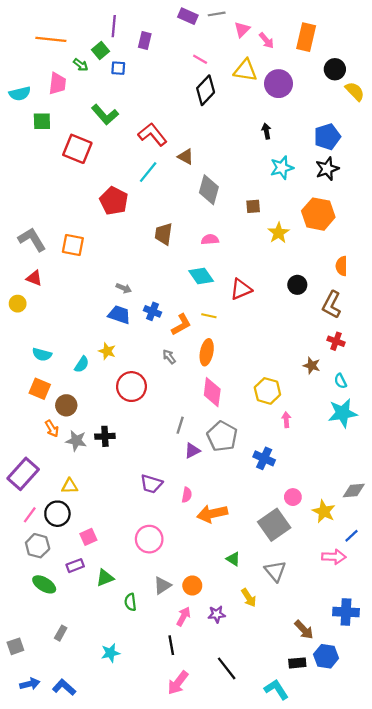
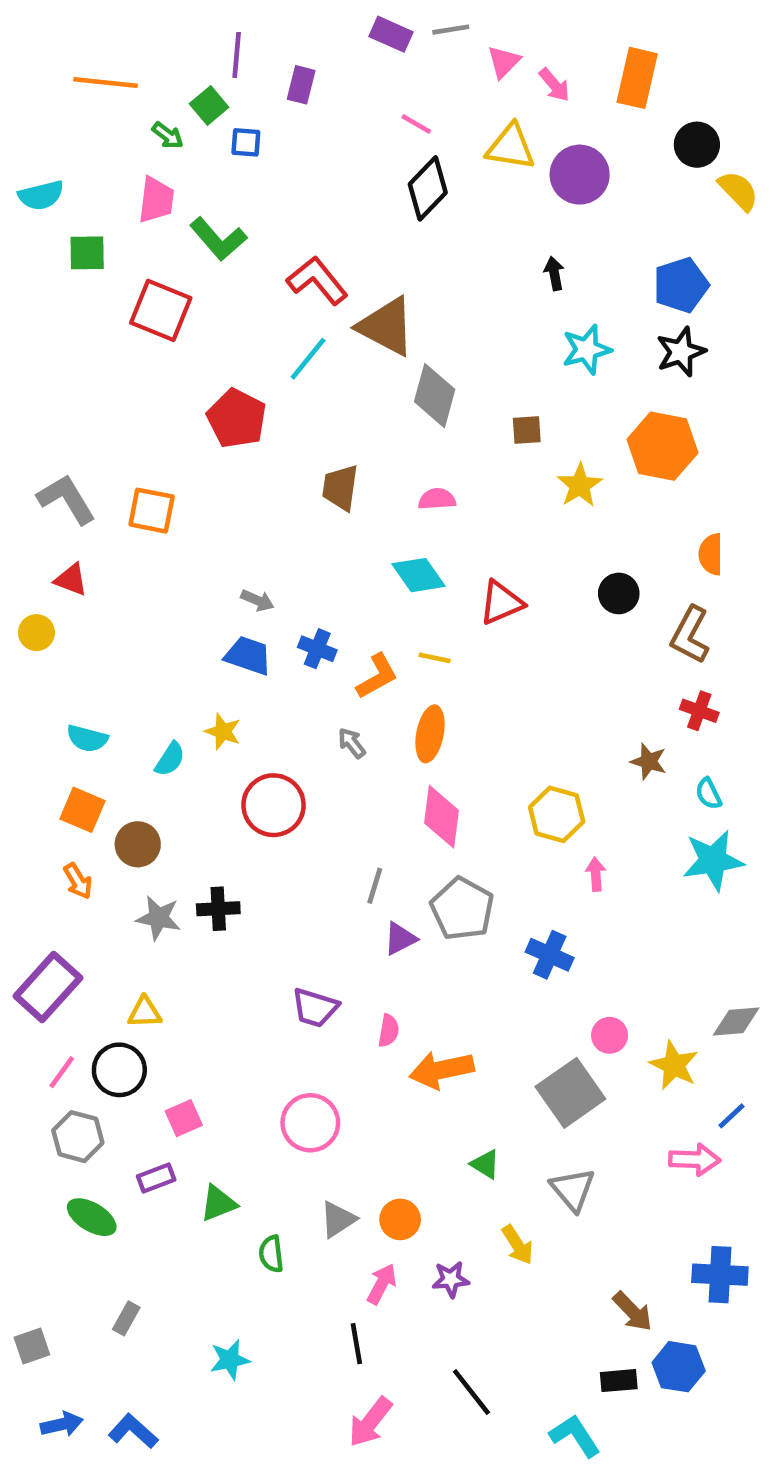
pink trapezoid: (57, 84) -> (156, 200), moved
brown triangle: (186, 157) -> (386, 326), size x1.8
orange arrow: (52, 429) -> (78, 881), moved

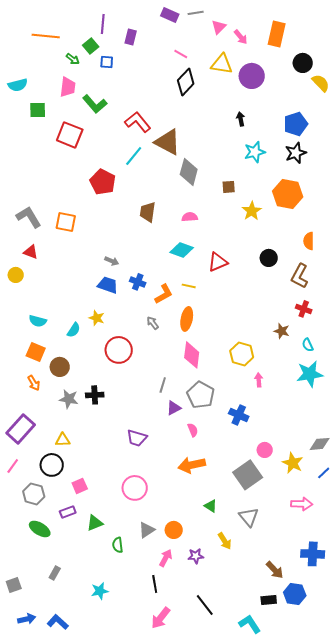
cyan diamond: (419, 575) -> (182, 250), turned -35
pink semicircle: (389, 1031) -> (193, 430), moved, turned -32
pink line: (62, 1072) -> (13, 466), moved
blue line: (731, 1116) -> (324, 473), moved

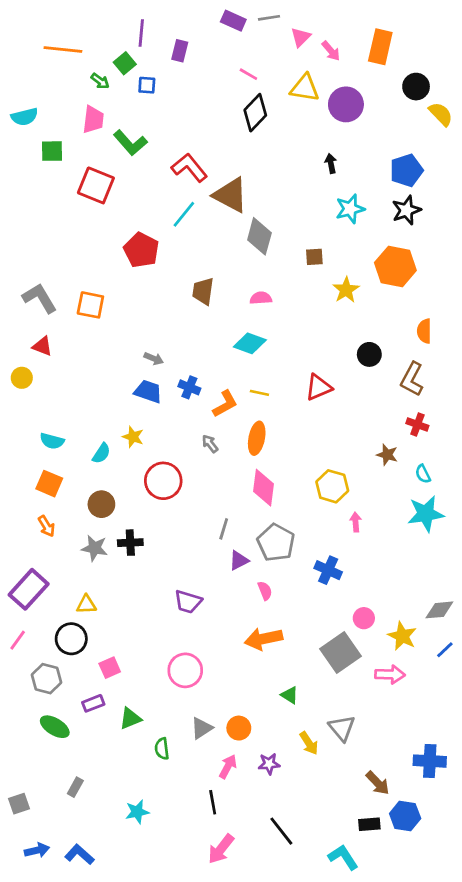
red triangle: (218, 262) -> (318, 387), moved
brown circle: (60, 367) -> (101, 504), moved
pink arrow: (302, 504) -> (390, 674), moved
gray triangle: (249, 517) -> (342, 728), moved

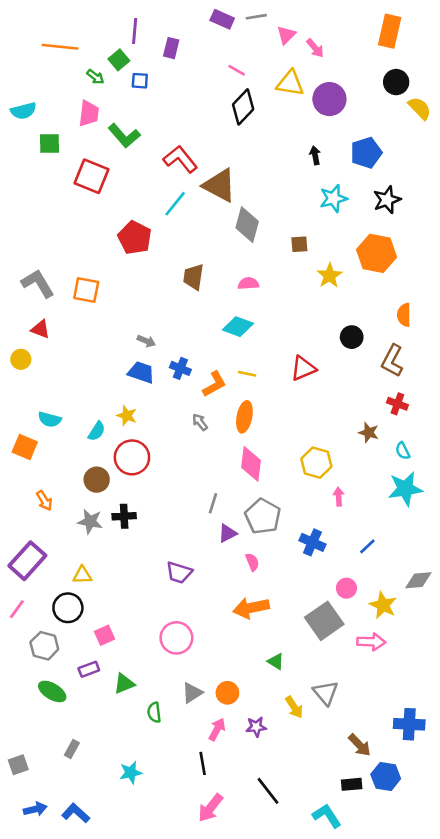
orange rectangle: (380, 47) -> (390, 31), moved
blue pentagon: (406, 170) -> (366, 153), moved
red circle: (163, 481) -> (132, 457), moved
orange square: (49, 484) -> (25, 447), moved
blue line: (445, 650) -> (367, 546), moved

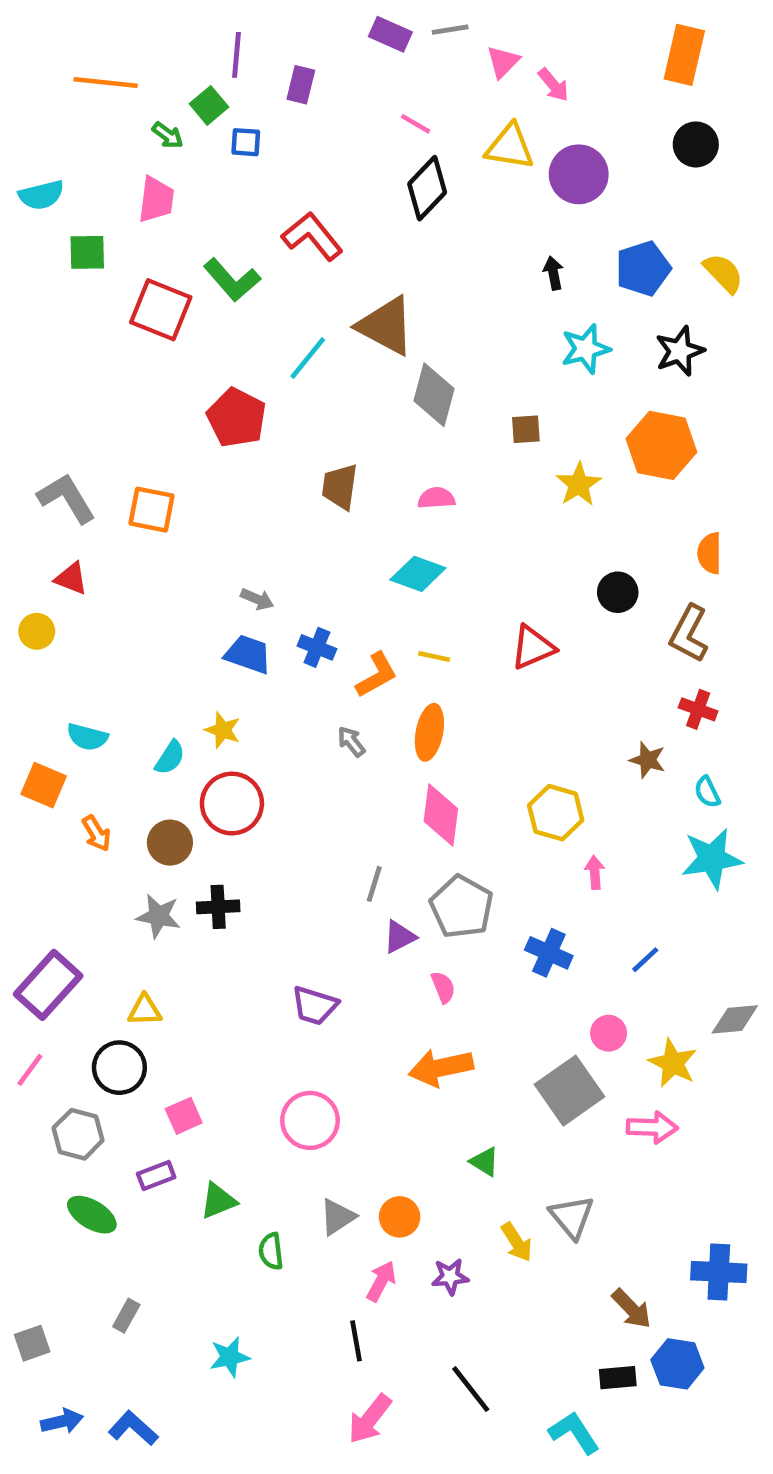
yellow semicircle: (420, 108) -> (723, 273), moved
green L-shape: (124, 136) -> (232, 280), moved
red L-shape: (180, 159) -> (312, 236), moved
orange arrow: (44, 501) -> (96, 833), moved

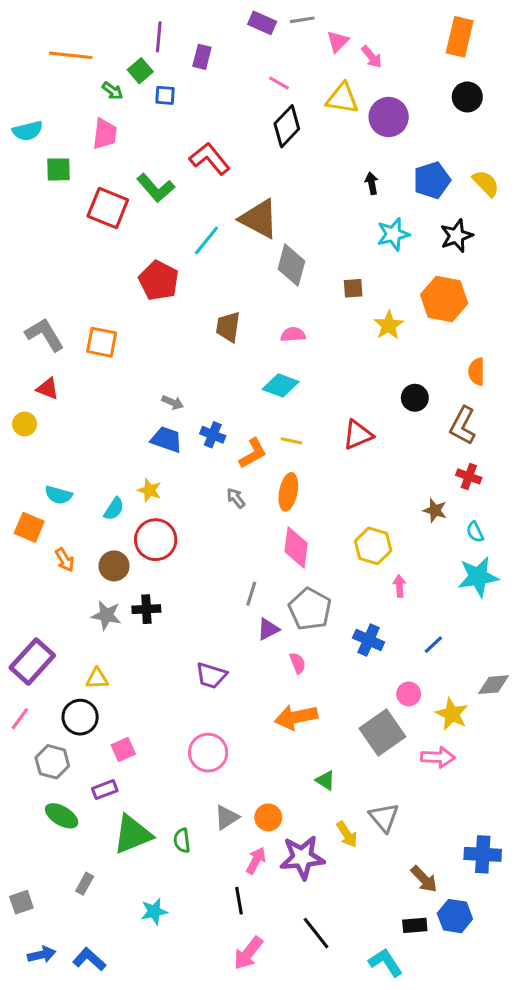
green triangle: (218, 1201) -> (133, 834), moved, size x1.6
purple star: (450, 1277) -> (302, 857), size x1.8

